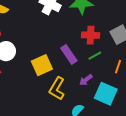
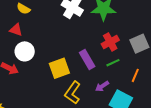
red cross: (91, 35) -> (110, 42), turned -36

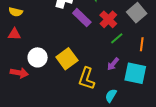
white circle: (25, 51) -> (38, 57), moved
purple rectangle: (87, 60) -> (82, 18), moved

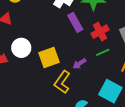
purple arrow: (113, 64) -> (79, 64), moved

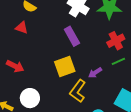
purple rectangle: (75, 22) -> (72, 36), moved
white circle: (21, 48) -> (30, 98), moved

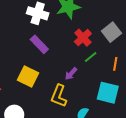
yellow square: (65, 66) -> (28, 76), moved, turned -30

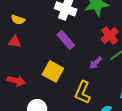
purple arrow: (71, 74) -> (96, 63), moved

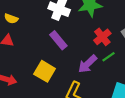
purple arrow: (96, 63) -> (88, 64), size x1.5

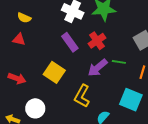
red cross: (102, 37) -> (97, 41), moved
green line: (108, 57) -> (119, 62), turned 40

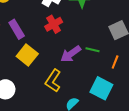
red cross: (97, 41) -> (54, 24), moved
purple rectangle: (70, 42) -> (17, 29), moved

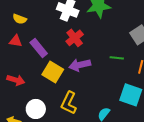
purple arrow: (71, 54) -> (80, 65), moved, turned 30
yellow L-shape: (53, 81) -> (69, 103), moved

